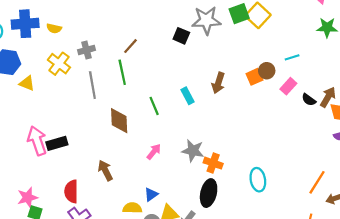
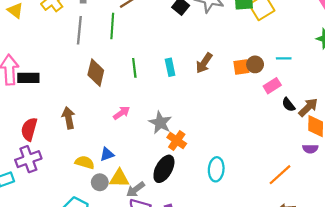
orange line: (317, 182) -> (280, 175), moved

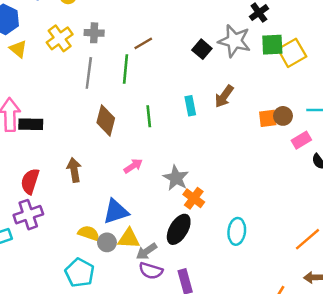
brown arrow: (204, 63) -> (224, 96), moved
cyan rectangle: (170, 67) -> (190, 106), moved
blue triangle: (107, 154) -> (116, 212), size x1.6
yellow semicircle: (85, 162) -> (89, 233), moved

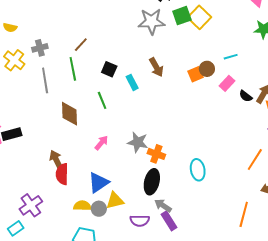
black square: (202, 49) -> (109, 69), moved
brown arrow: (224, 96) -> (156, 67), turned -48
red semicircle: (30, 181) -> (62, 174), moved
gray arrow: (147, 251) -> (163, 206), moved, turned 84

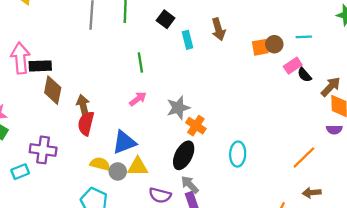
black semicircle: (246, 96) -> (304, 75), moved
green line: (102, 100) -> (140, 63), moved
brown diamond: (70, 114) -> (53, 90), moved
gray star: (138, 142) -> (178, 108), turned 30
purple cross: (31, 205) -> (43, 150), turned 30

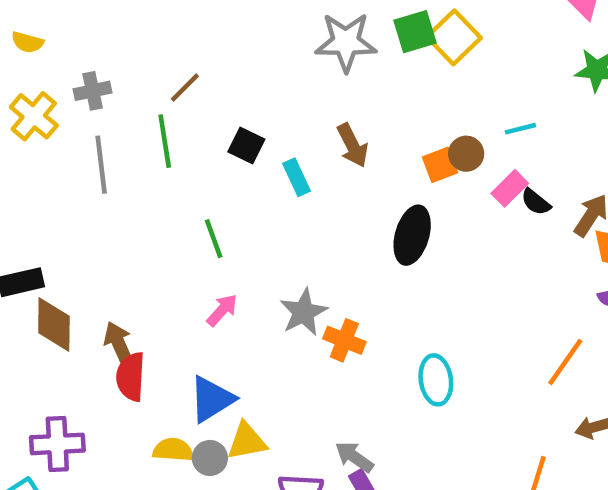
black ellipse: (184, 155) -> (412, 235), moved

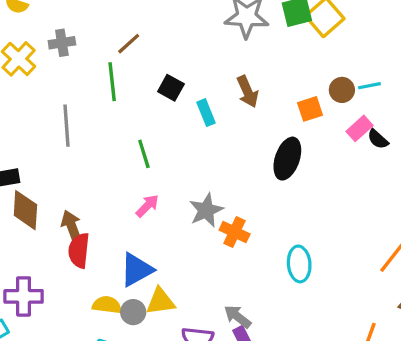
brown circle: (466, 154) -> (342, 90), moved
gray line: (101, 165) -> (66, 126), moved

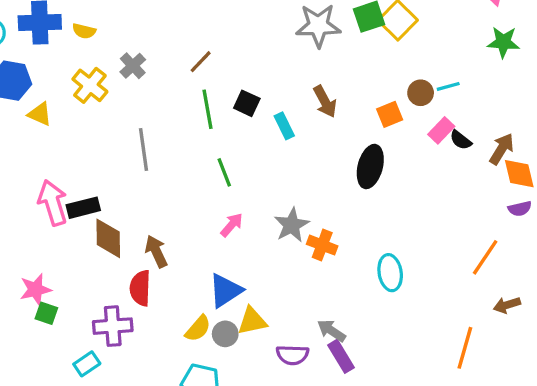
gray cross: (62, 43) -> (133, 66), turned -30
green line: (112, 82) -> (207, 109), moved
red semicircle: (79, 251) -> (140, 288), moved
yellow semicircle: (107, 305) -> (198, 328), turned 128

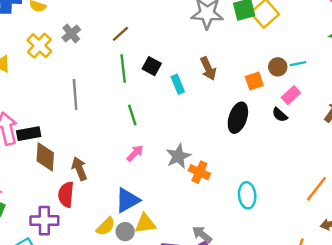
black semicircle: (461, 140) -> (280, 115), moved

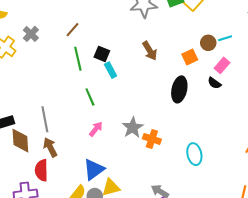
cyan rectangle: (178, 84) -> (111, 70), moved
gray line: (75, 95) -> (45, 119), moved

